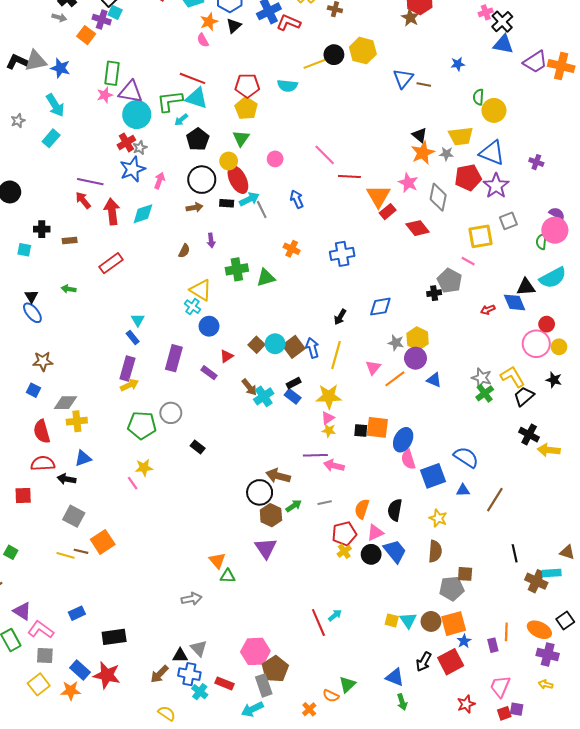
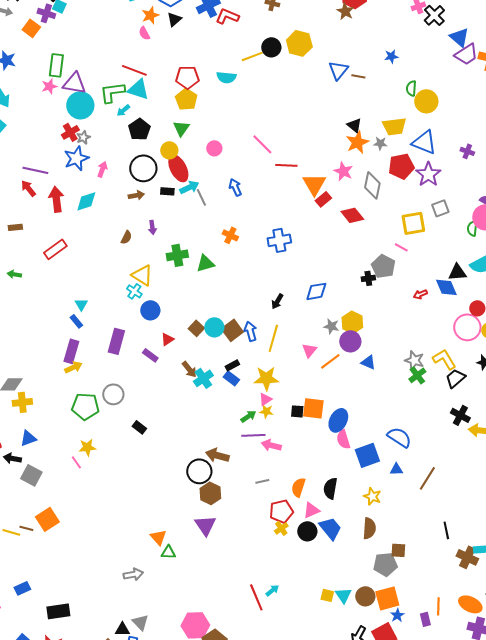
blue triangle: (503, 44) -> (459, 37), moved, turned 30
green arrow: (294, 506) -> (248, 416), moved
gray square: (74, 516) -> (31, 475), moved

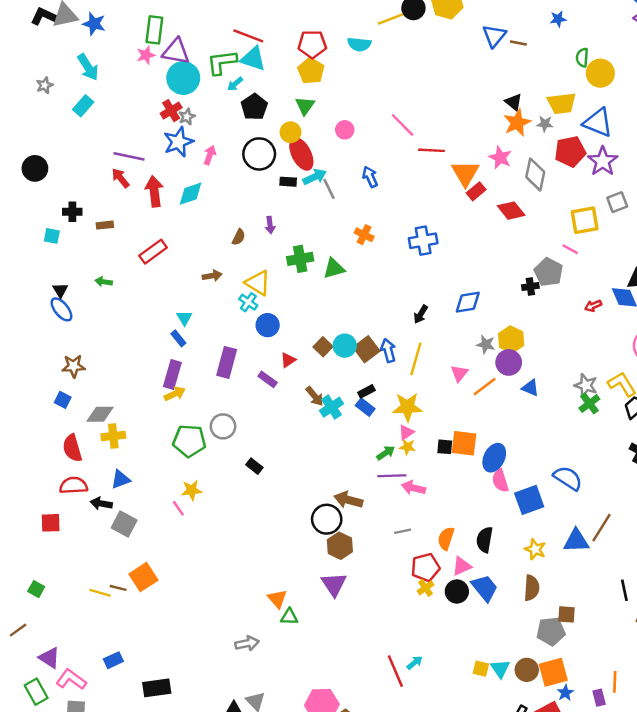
brown arrow: (136, 195) -> (212, 276), moved
blue triangle: (396, 469) -> (576, 541), moved, size x1.6

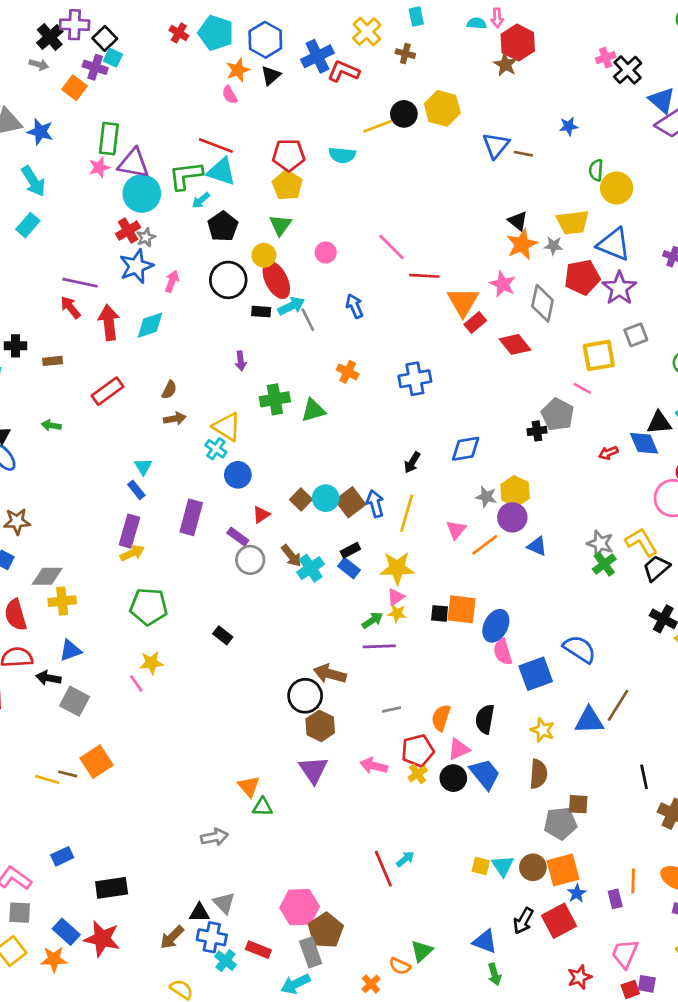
brown semicircle: (239, 237) -> (169, 390), moved
gray circle: (223, 426) -> (250, 560), moved
pink arrow: (413, 488) -> (374, 766), moved

